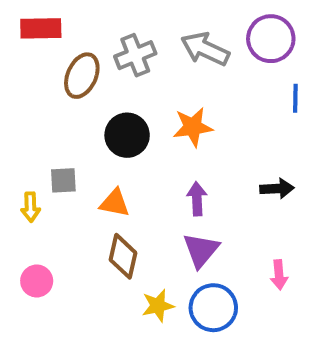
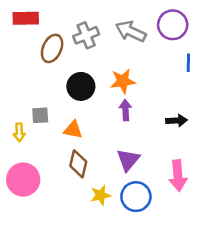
purple arrow: (197, 199) -> (125, 110), moved
pink arrow: (279, 275) -> (178, 176), size x1.6
pink circle: (37, 281) -> (23, 180), size x1.6

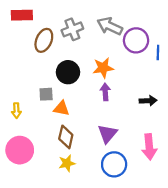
purple circle: (173, 25) -> (136, 40), moved
gray square: (40, 115) -> (46, 94), moved
yellow star: (101, 195) -> (67, 163), moved

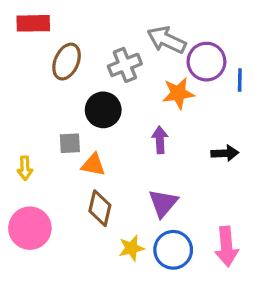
gray cross: (72, 29) -> (125, 65), moved
orange star: (103, 68) -> (178, 93), moved
pink arrow: (149, 147) -> (226, 246), moved
yellow star: (67, 163) -> (132, 248), moved

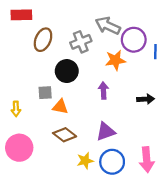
purple triangle: (163, 203) -> (106, 132), turned 30
brown diamond: (100, 208) -> (65, 135), turned -65

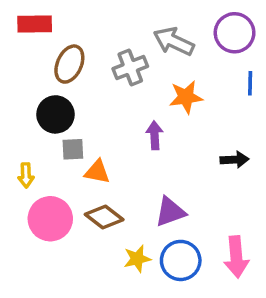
purple circle: (134, 40) -> (235, 33), moved
black circle: (67, 71) -> (55, 114), moved
purple arrow: (103, 90) -> (155, 135), moved
pink circle: (19, 148) -> (50, 219), moved

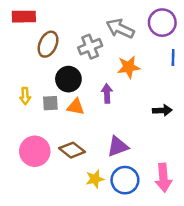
black circle: (55, 114) -> (68, 79), moved
orange triangle: (97, 172) -> (76, 107), moved
yellow arrow: (26, 175) -> (25, 96), moved

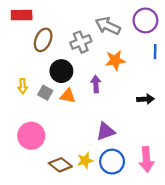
gray square: (50, 103) -> (45, 93), turned 32
brown diamond: (72, 150) -> (60, 165), moved

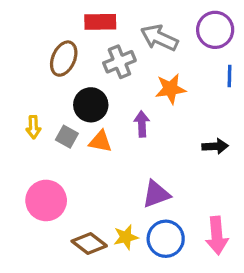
red rectangle: (22, 15) -> (100, 22), moved

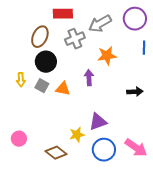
gray arrow: (159, 38) -> (100, 24), turned -55
black circle: (91, 105) -> (46, 62), moved
pink circle: (46, 200) -> (19, 139), moved, size x0.6
pink arrow: (217, 236) -> (136, 148), turned -50
yellow star: (126, 237) -> (77, 135), moved

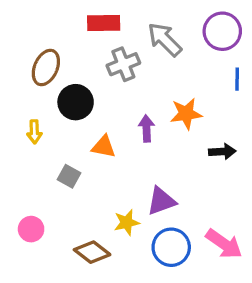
gray arrow: (100, 24) -> (165, 39), turned 75
brown ellipse: (40, 37) -> (46, 68), moved
orange star: (107, 56) -> (186, 114), moved
gray square: (42, 86) -> (69, 176), moved

